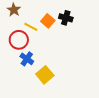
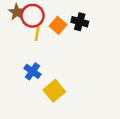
yellow line: (31, 27) -> (37, 33), turned 72
red circle: (19, 40) -> (32, 16), moved

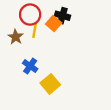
brown star: (17, 12) -> (16, 37), moved
black cross: (80, 22) -> (63, 16), moved

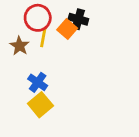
yellow square: (50, 84) -> (40, 105), moved

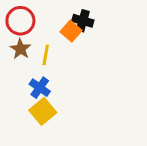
red circle: (38, 18) -> (20, 21), moved
yellow line: (43, 37) -> (46, 55), moved

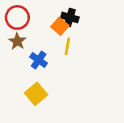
yellow line: (46, 55) -> (67, 46), moved
blue cross: (40, 88) -> (39, 60), moved

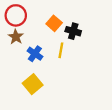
black cross: (70, 17) -> (73, 31), moved
yellow line: (67, 46) -> (61, 50), moved

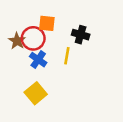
red circle: (16, 15) -> (33, 38), moved
orange square: (54, 23) -> (47, 23), moved, turned -35

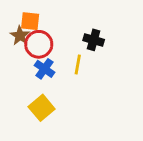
orange square: (47, 23) -> (30, 21), moved
brown star: (17, 41) -> (20, 36), moved

